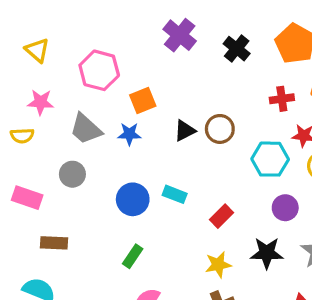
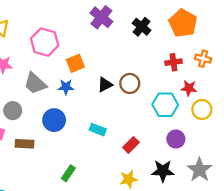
gray circle: (72, 174) -> (13, 111), moved
blue circle: (133, 199) -> (54, 120), moved
brown rectangle: (54, 243) -> (25, 144), moved

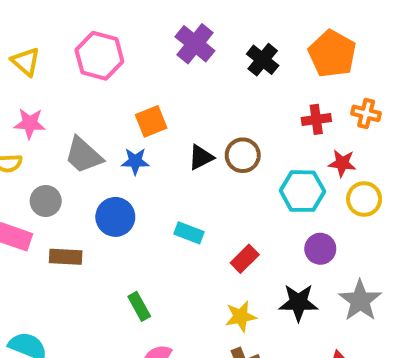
pink hexagon: (45, 42) -> (99, 56), moved
green rectangle: (68, 173) -> (139, 306), turned -63

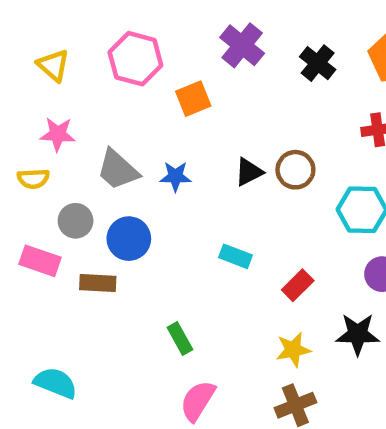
orange square: (151, 121) -> (193, 99), moved
blue circle: (115, 217) -> (129, 239), moved

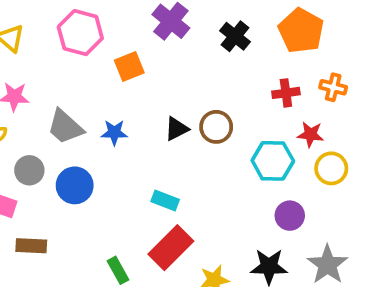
brown rectangle: (98, 283) -> (31, 246), moved
red rectangle: (298, 285) -> (171, 248), moved, size x1.6

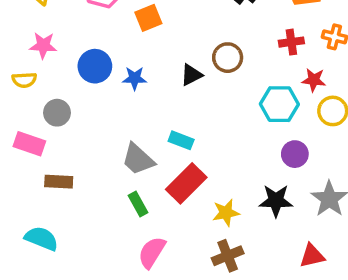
gray trapezoid: (65, 127) -> (138, 159), moved
brown circle: (216, 127) -> (228, 58), moved
blue circle: (75, 185) -> (95, 66), moved

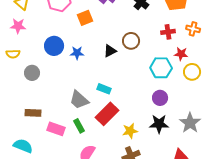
pink star: (43, 45) -> (18, 26), moved
pink rectangle: (29, 144) -> (56, 129), moved
purple circle: (295, 154) -> (160, 98), moved

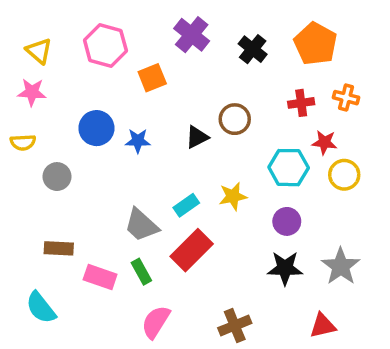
cyan rectangle: (104, 89) -> (186, 205), turned -56
yellow star: (130, 131) -> (233, 196), moved
cyan semicircle: (23, 146) -> (41, 308), turned -150

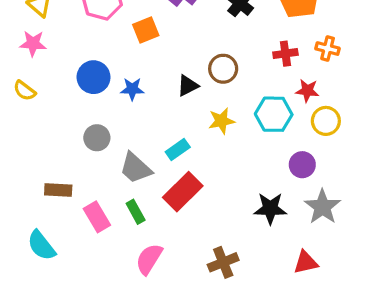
yellow semicircle: (23, 142) -> (24, 91), turned 40
gray circle: (57, 177) -> (97, 138), moved
yellow star: (233, 196) -> (221, 121), moved
purple circle: (287, 221) -> (302, 165), moved
pink rectangle: (100, 277) -> (97, 217), turned 40

